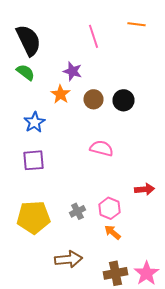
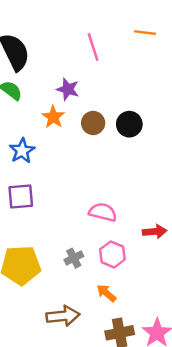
pink semicircle: (102, 148) -> (103, 212), moved
orange arrow: (112, 232) -> (106, 293), moved

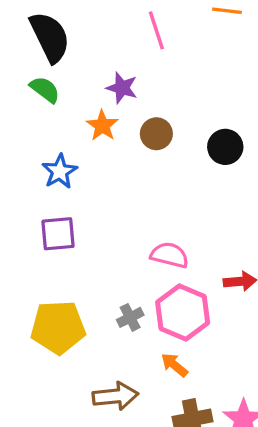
black circle: (129, 124) -> (225, 147), moved
pink hexagon: (112, 254) -> (183, 313), size x1.5

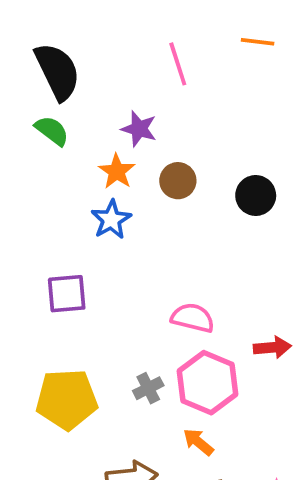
blue star: (60, 171) -> (111, 220), moved

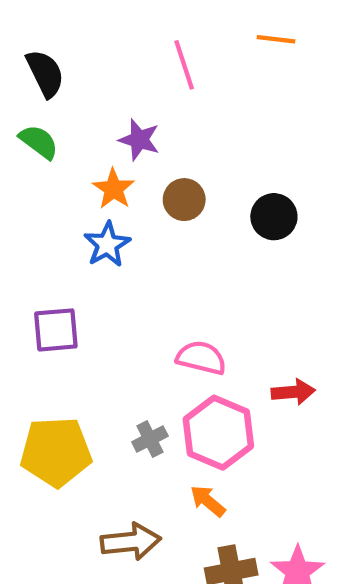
black semicircle: (57, 71) -> (45, 73), size x0.7

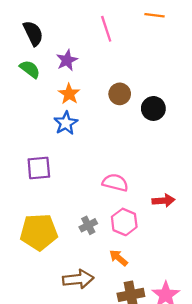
purple star: (139, 140) -> (67, 60), moved, turned 30
brown circle: (184, 200) -> (120, 94), moved
pink hexagon: (218, 433) -> (124, 222), size x0.7

